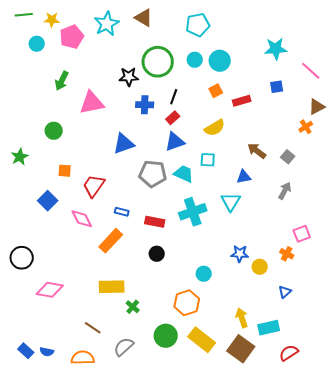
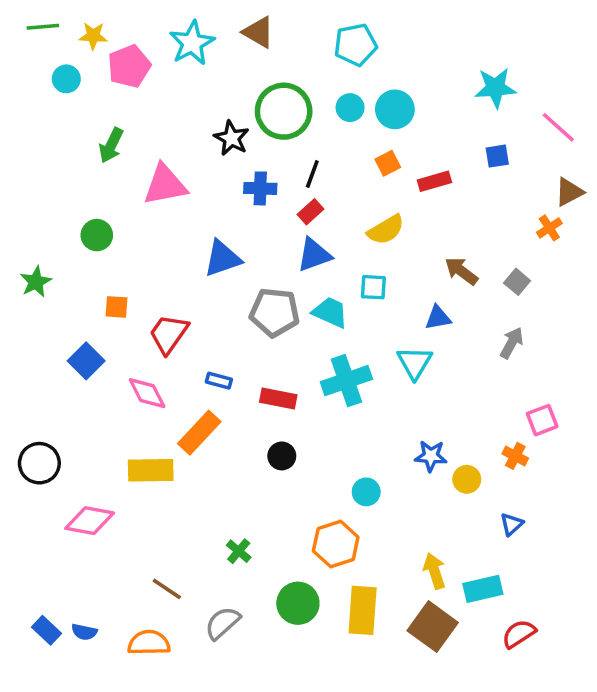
black star: (129, 77) -> (231, 138), turned 30
yellow rectangle: (112, 287) -> (151, 470), moved
yellow rectangle: (202, 340) -> (363, 610), turned 56

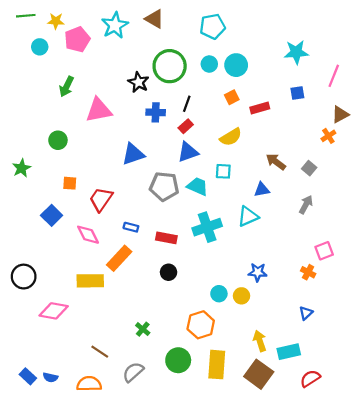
pink line: (558, 127) -> (334, 76), turned 70
cyan triangle: (415, 363) -> (248, 216), turned 35
yellow circle: (467, 479) -> (241, 296), moved

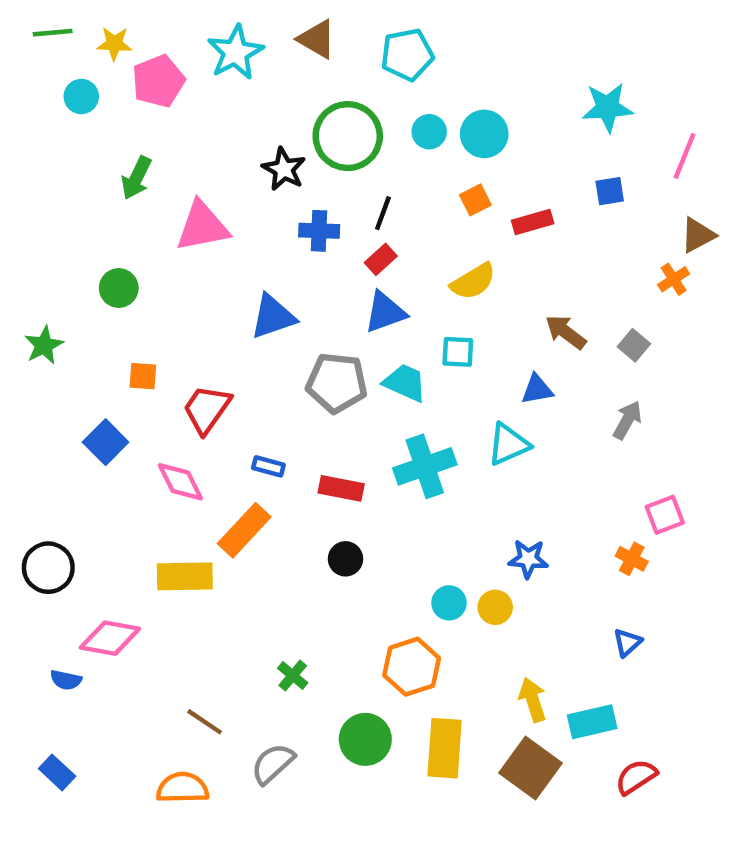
cyan pentagon: (213, 26) -> (407, 55), moved
blue semicircle: (50, 377) -> (66, 680), moved

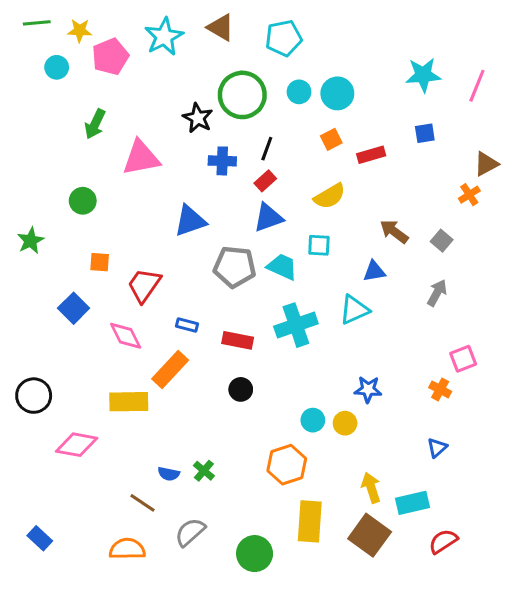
pink line: (685, 156) -> (477, 86), moved
blue semicircle: (66, 680) -> (169, 474), moved
green circle: (365, 739) -> (255, 554), moved

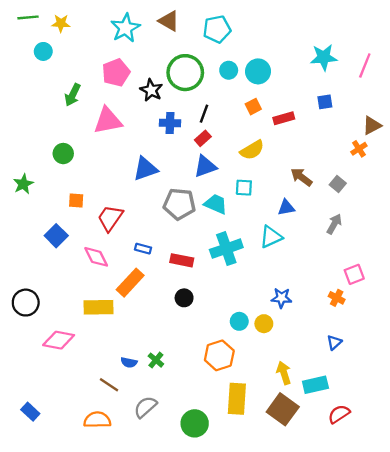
pink pentagon: (110, 57) -> (116, 73), moved

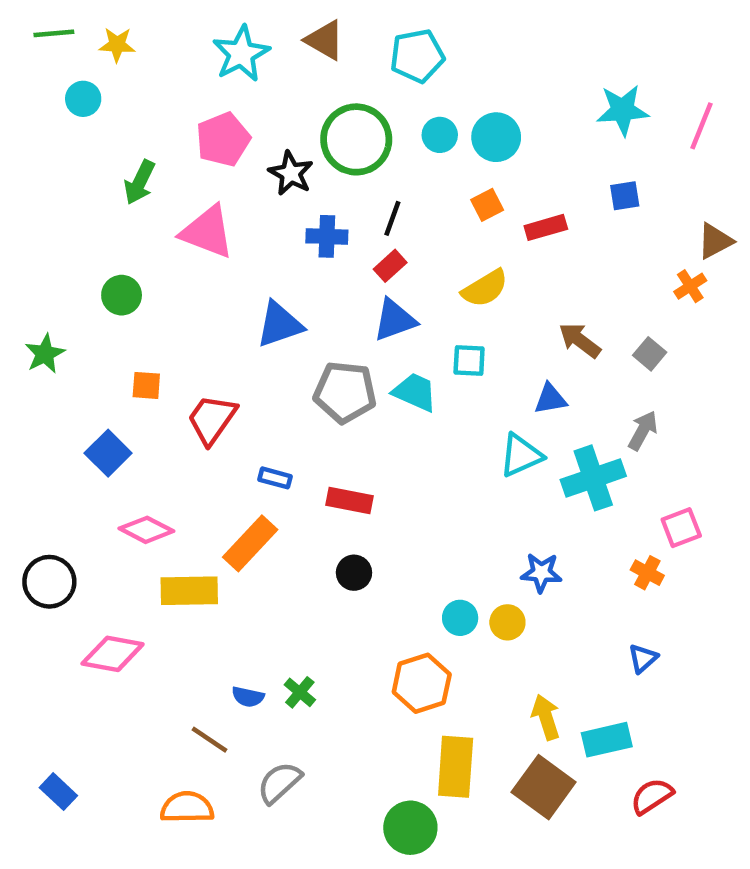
pink triangle: (108, 121) -> (207, 232), turned 32
cyan cross: (226, 249) -> (593, 478), moved
pink diamond: (96, 257) -> (146, 530), moved, turned -36
green circle: (195, 423) -> (410, 828), moved

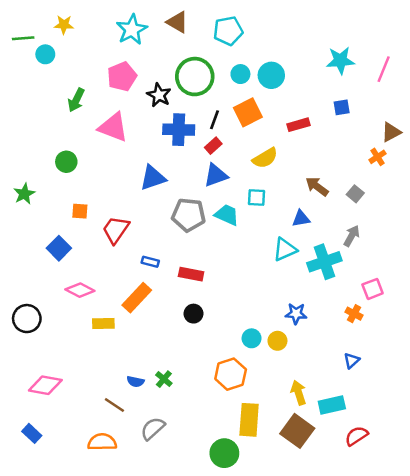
green line: (54, 33) -> (23, 38), moved
orange square: (487, 205) -> (248, 112), moved, size x1.6
blue cross: (327, 236) -> (179, 130), size x1.4
yellow rectangle: (189, 591) -> (103, 323), size x0.7
pink diamond: (113, 654) -> (45, 385), moved

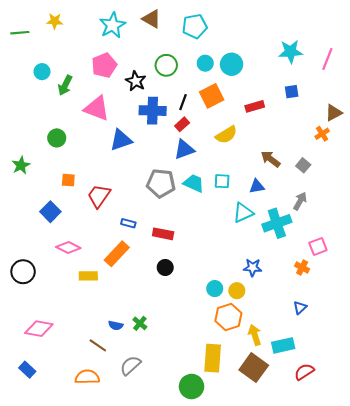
cyan circle: (45, 54) -> (42, 72), moved
green circle: (195, 77) -> (166, 65), size x0.7
blue triangle: (153, 178) -> (121, 140), moved
cyan square: (256, 198) -> (222, 181), moved
orange hexagon: (231, 374) -> (228, 317), moved

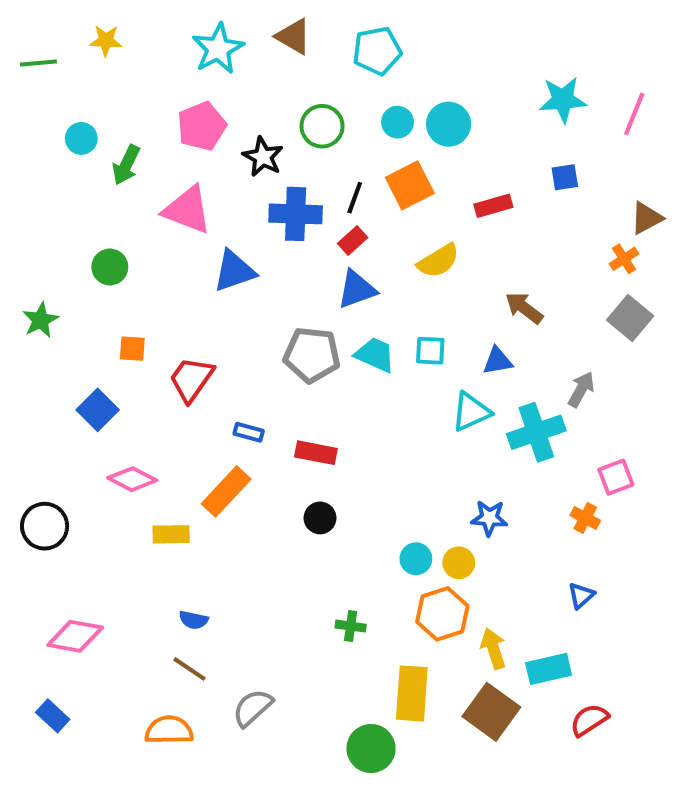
gray square: (303, 165) -> (630, 318), moved, size x1.5
green cross: (140, 323) -> (351, 626), moved, turned -32
blue semicircle: (116, 325) -> (194, 620), moved

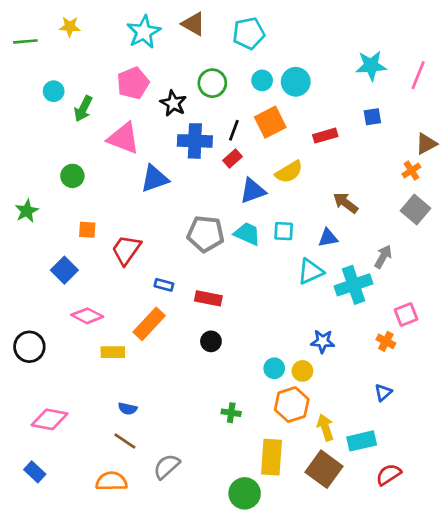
blue triangle: (357, 289) -> (253, 191), moved

